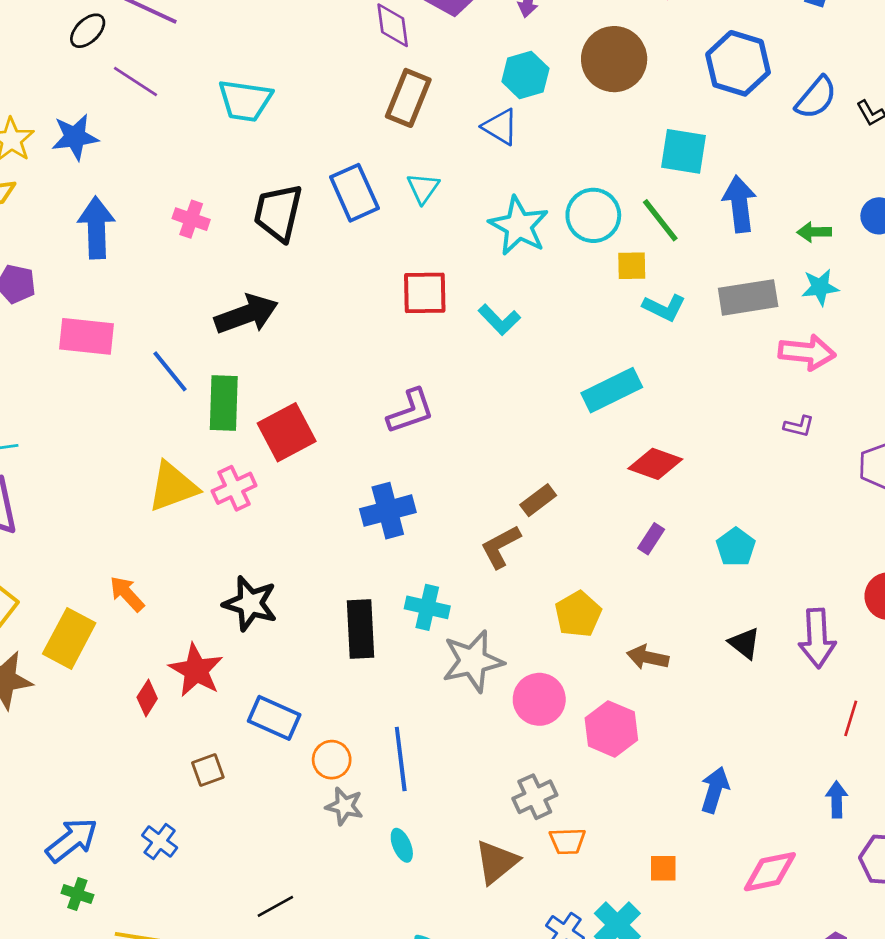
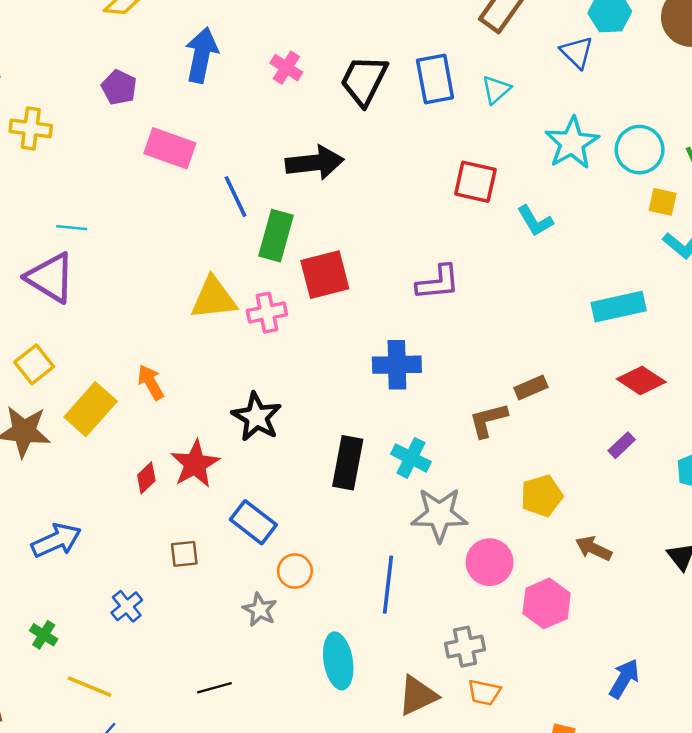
blue line: (401, 759) -> (388, 585), moved
gray star: (345, 806) -> (260, 610), moved
blue arrow: (72, 840) -> (56, 540), moved
cyan ellipse: (402, 845) -> (338, 661), size x1.8

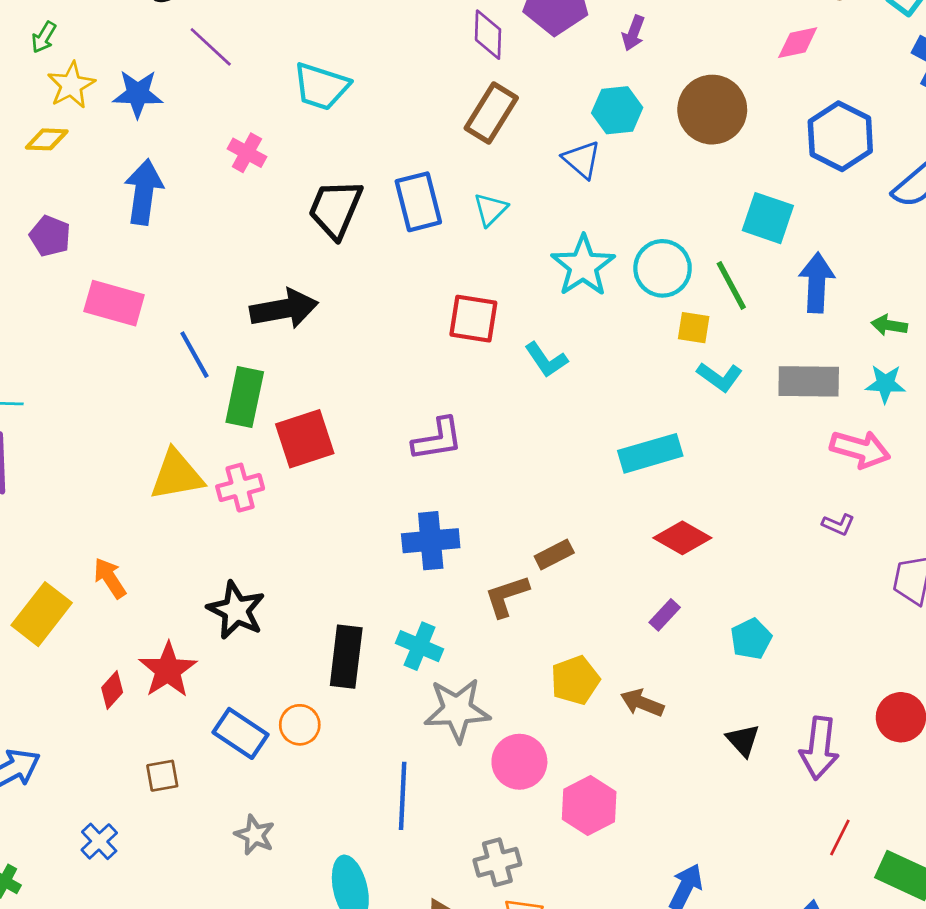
pink cross: (286, 68) -> (247, 153), moved
blue cross: (397, 365) -> (431, 541), moved
brown arrow: (594, 548) -> (642, 703), moved
orange circle: (295, 571) -> (300, 725), moved

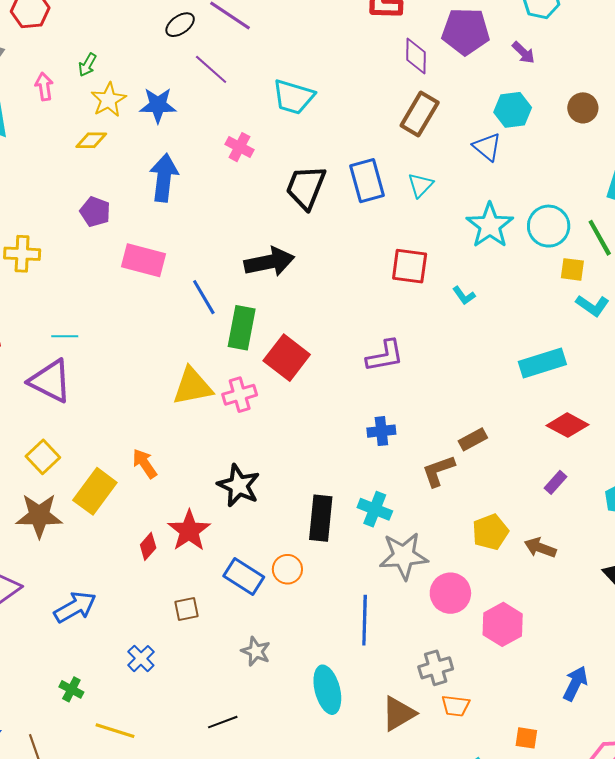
purple arrow: (633, 33) -> (523, 53), turned -65
brown circle: (712, 110) -> (583, 108), size x0.6
cyan L-shape: (546, 360) -> (464, 296), size x0.7
red square: (305, 439) -> (287, 358), turned -33
blue cross: (431, 541) -> (381, 431), size x0.7

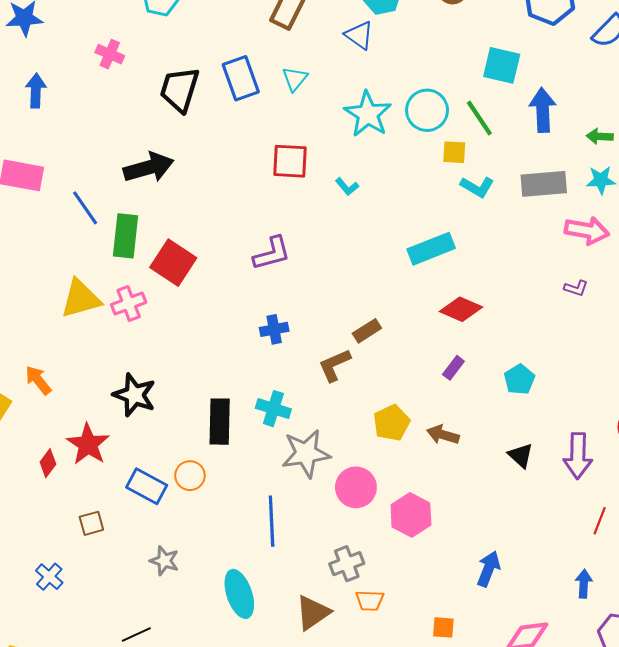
blue arrow: (164, 178) -> (36, 91), size x0.7

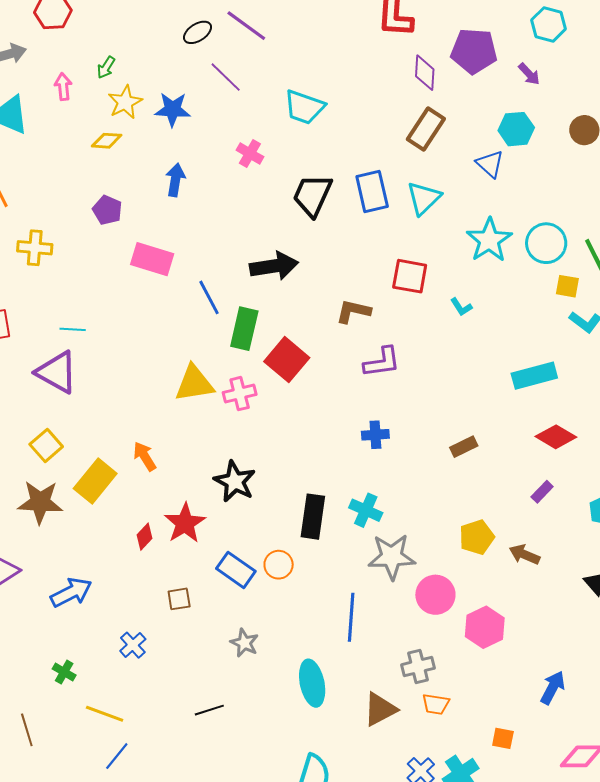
cyan triangle: (295, 79) -> (424, 198), size x1.4
brown L-shape: (335, 365) -> (353, 311), moved, turned 30

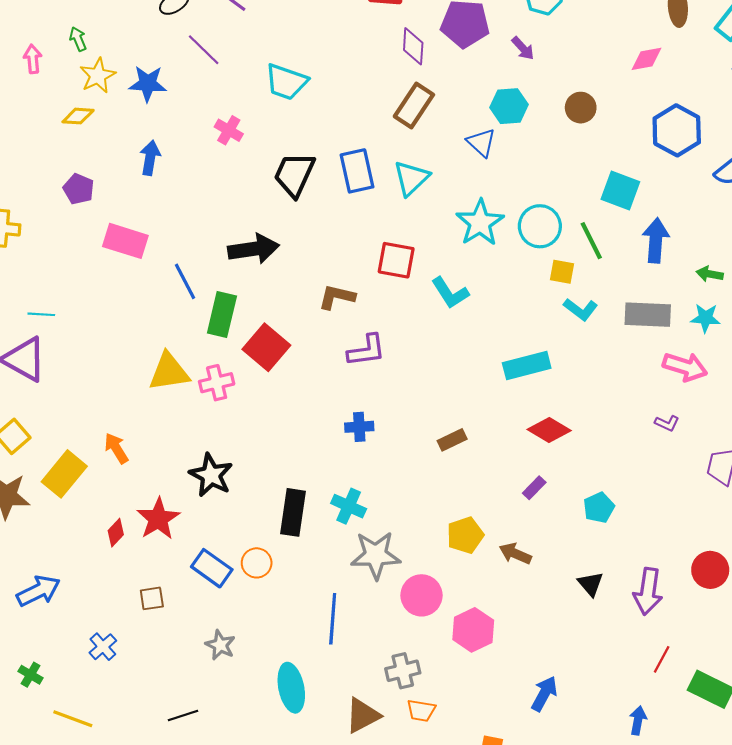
green arrow: (106, 67) -> (78, 39), turned 125
cyan L-shape: (461, 307) -> (450, 293), size x1.6

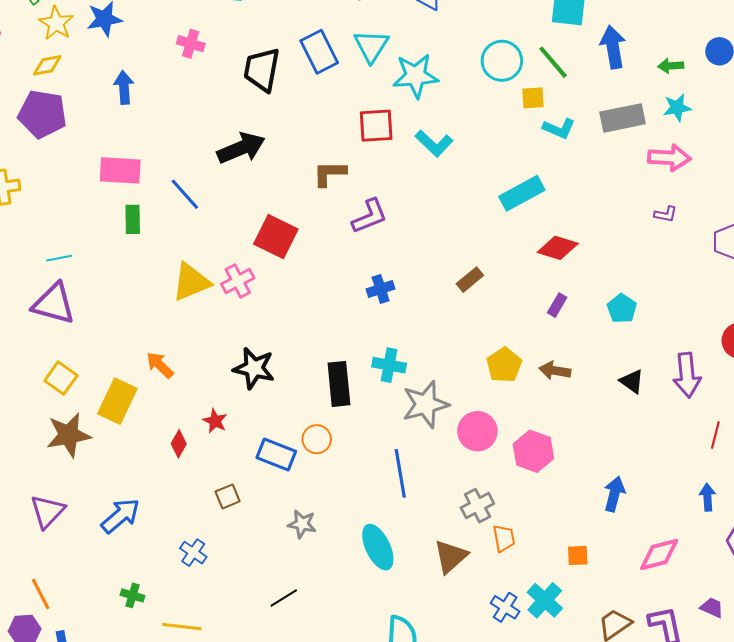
purple pentagon: (79, 189) -> (42, 114), moved, size x1.6
cyan star: (480, 223) -> (416, 76), moved, turned -30
green rectangle: (222, 315) -> (133, 219), moved, size x0.7
red star: (158, 519) -> (215, 421), size x0.6
orange trapezoid: (421, 711) -> (504, 538), turned -96

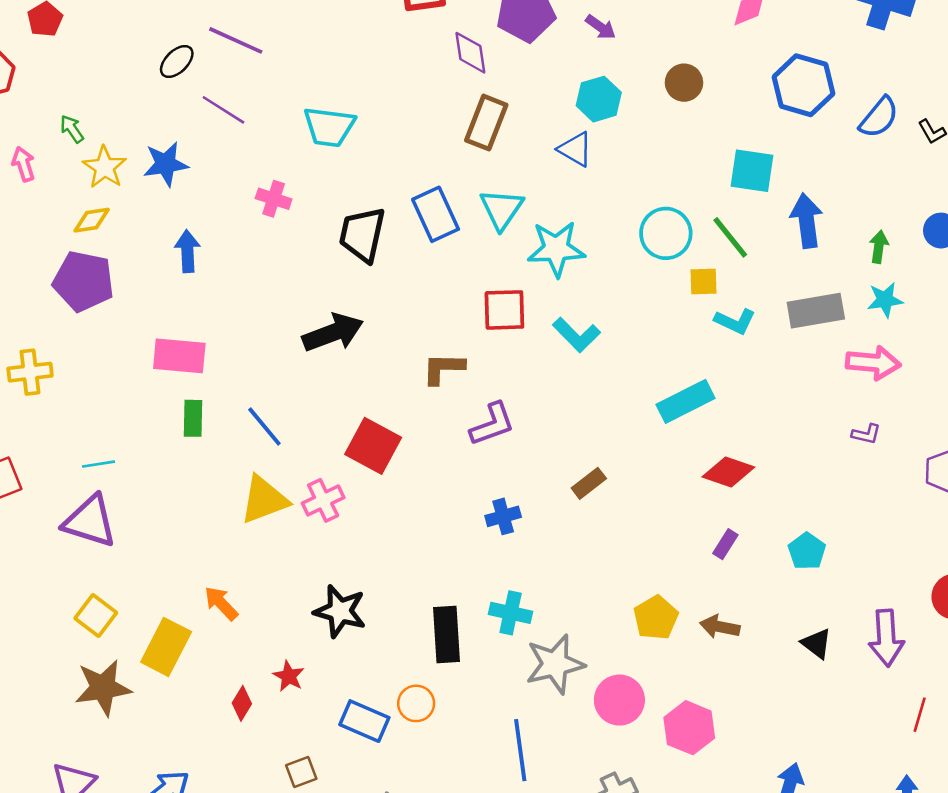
green arrow: (671, 66) -> (879, 247), turned 100
blue line: (185, 194) -> (264, 427), moved
brown rectangle: (470, 280) -> (589, 483), moved

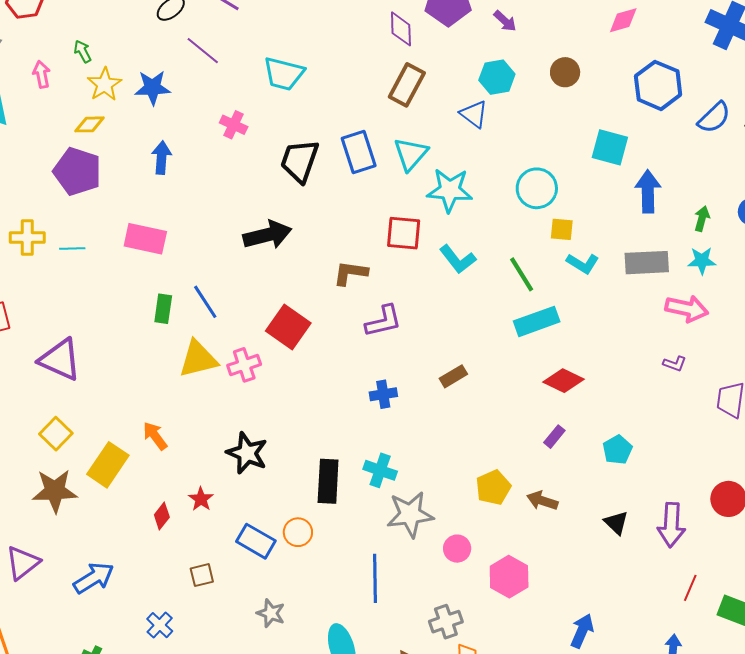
green line: (730, 237) -> (522, 274), moved
green rectangle: (193, 418) -> (163, 309), moved
cyan line: (98, 464) -> (72, 249), moved
pink circle: (619, 700) -> (457, 549), size x0.7

